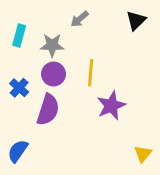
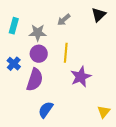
gray arrow: (80, 19) -> (64, 20), moved
blue semicircle: (18, 151) -> (46, 110), moved

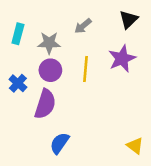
purple star: (81, 77) -> (122, 59), moved
yellow triangle: (104, 112) -> (135, 146), turned -32

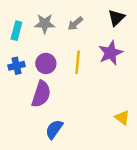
gray star: (49, 43) -> (45, 24), moved
blue cross: (18, 83) -> (16, 66), moved, turned 35
yellow triangle: (135, 146) -> (122, 118), moved

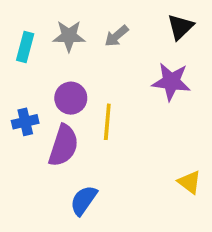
purple star: (110, 53) -> (171, 82), turned 30
yellow line: (78, 62) -> (107, 122), moved
blue cross: (16, 66) -> (25, 122), moved

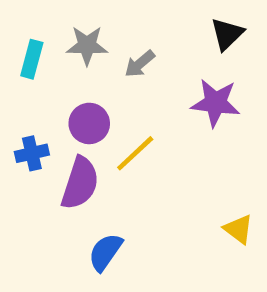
gray arrow: (116, 36) -> (140, 64), moved
yellow line: (107, 122) -> (135, 153), turned 42

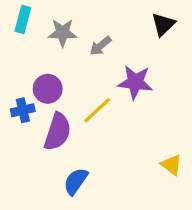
cyan rectangle: (32, 59) -> (23, 19), moved
purple star: (216, 103) -> (135, 82), moved
purple circle: (89, 123) -> (48, 89), moved

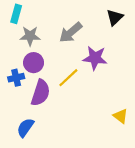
gray star: (63, 33) -> (30, 36), moved
gray arrow: (100, 46) -> (71, 32), size x1.5
blue semicircle: (76, 181) -> (25, 128), moved

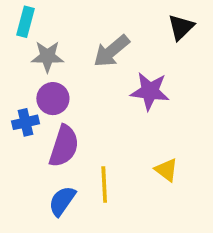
yellow line: (68, 78) -> (104, 185), moved, turned -50
yellow triangle: (121, 116) -> (166, 170), moved
blue semicircle: (25, 128) -> (62, 201), moved

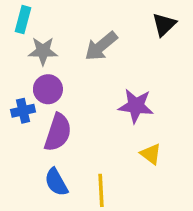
purple star: (150, 91) -> (136, 106), moved
yellow line: (104, 185) -> (101, 190), moved
blue semicircle: (62, 201) -> (56, 182), turned -64

